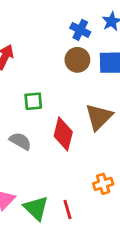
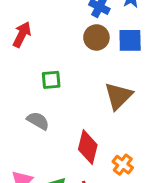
red diamond: (63, 134) -> (88, 147), moved
orange cross: (103, 184) -> (123, 165), turned -36

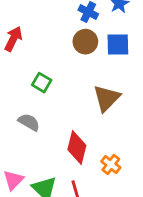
green square: (51, 80) -> (42, 83), turned 36

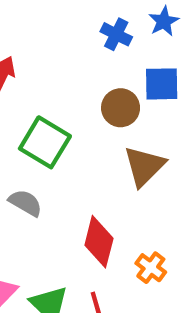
brown circle: (85, 42) -> (121, 108), moved
green square: (42, 83) -> (45, 142), size x1.6

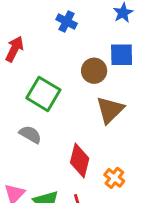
blue cross: (116, 34) -> (67, 21), moved

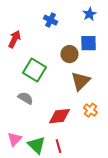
red diamond: (80, 161) -> (60, 116), turned 70
orange cross: (114, 178) -> (90, 110), moved

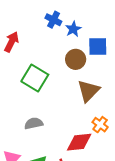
blue star: (90, 14) -> (73, 29), moved
gray semicircle: (26, 98) -> (34, 123), moved, turned -42
red diamond: (60, 116) -> (79, 142), moved

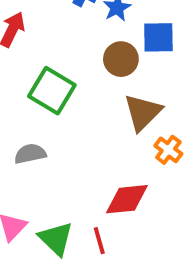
gray semicircle: (34, 123) -> (30, 154), moved
orange cross: (100, 125) -> (168, 150), moved

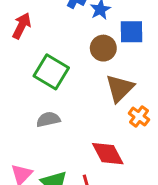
gray semicircle: (30, 154) -> (48, 119), moved
red diamond: (127, 199) -> (108, 154), turned 68

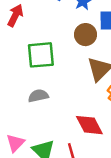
green square: (51, 72) -> (41, 55), turned -36

